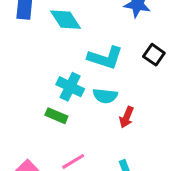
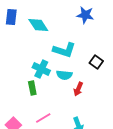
black square: (154, 55) -> (96, 62), moved
green rectangle: (56, 116) -> (32, 88), turned 56

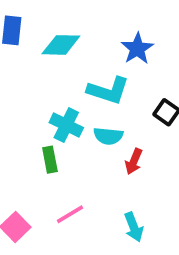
blue star: (85, 15) -> (137, 49), moved, turned 30
cyan diamond: (38, 25) -> (61, 45), turned -55

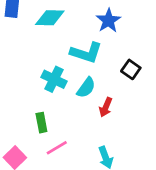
cyan semicircle: (108, 136) -> (86, 88), turned -60
green rectangle: (50, 160) -> (41, 123), moved

